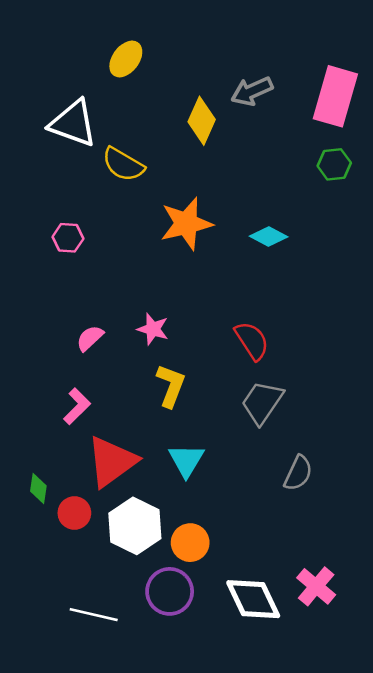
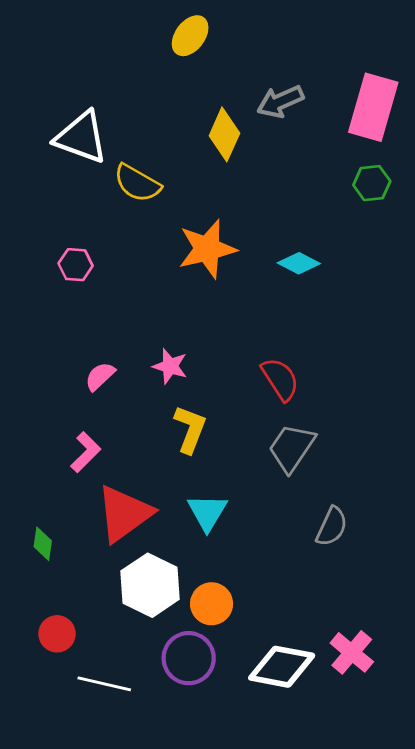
yellow ellipse: (126, 59) -> (190, 36), moved
red circle: (74, 513) -> (57, 634), moved
white diamond: (253, 599) -> (282, 667), turned -54

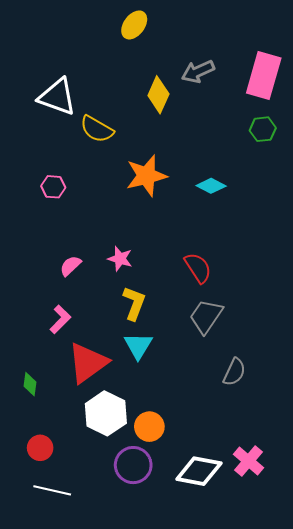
cyan triangle: (207, 512) -> (138, 346), moved
white line: (104, 684) -> (52, 490), moved

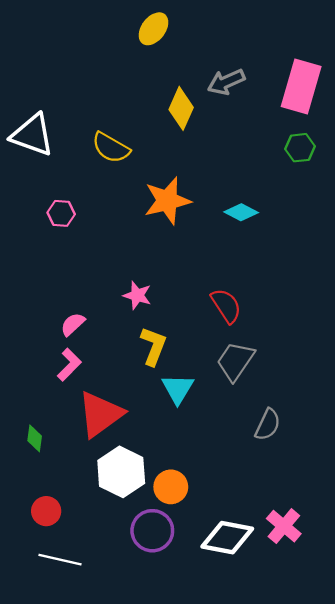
white triangle: (57, 97) -> (32, 135), moved
pink semicircle: (70, 266) -> (73, 324), moved
cyan triangle: (138, 346) -> (178, 389), moved

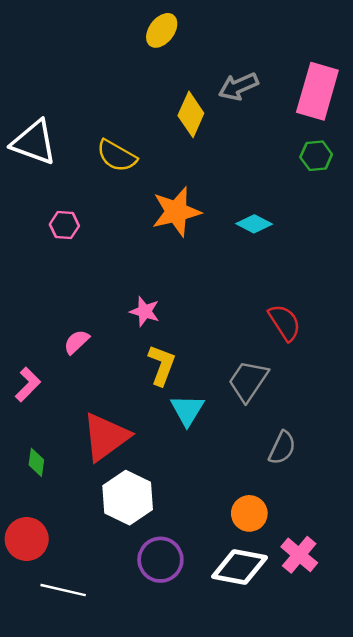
red semicircle: (226, 306) -> (285, 322), moved
pink L-shape: (69, 365) -> (28, 384), moved
orange circle: (171, 487) -> (249, 513), moved
red circle: (46, 511) -> (27, 539), moved, size x1.4

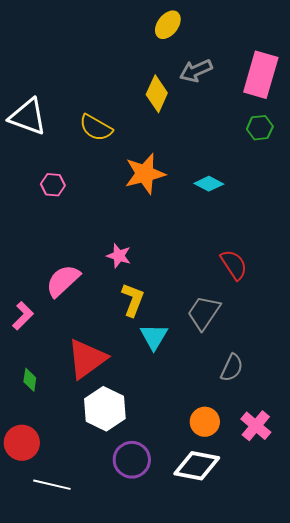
yellow ellipse: (162, 30) -> (168, 25), moved
pink semicircle: (77, 342) -> (63, 281), size x1.6
pink cross: (299, 555) -> (256, 426), moved

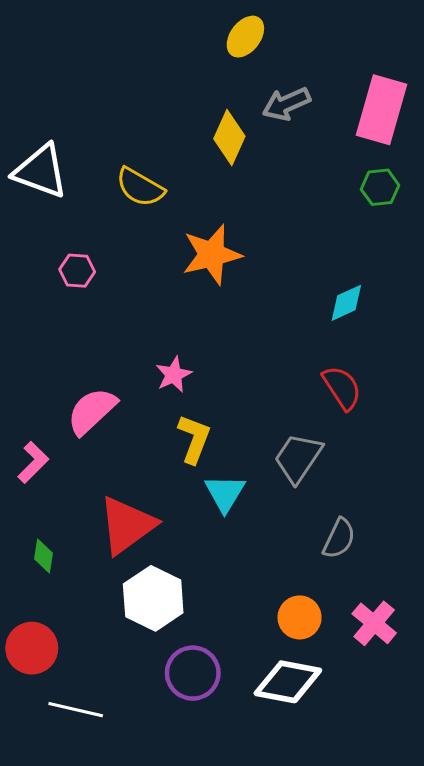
cyan diamond: (209, 184) -> (346, 303), moved, turned -52
pink star: (119, 256) -> (174, 375), turned 30

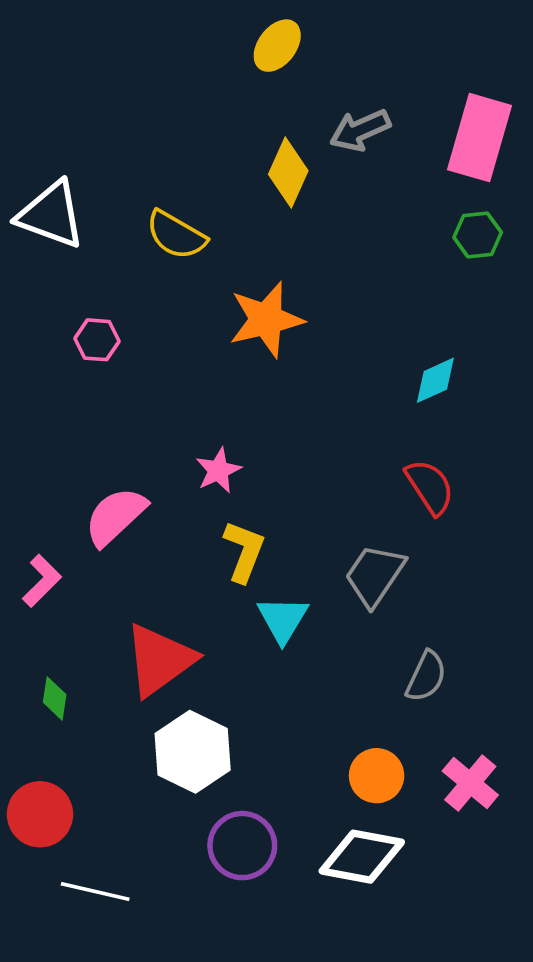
yellow ellipse: (245, 37) -> (277, 46), moved

